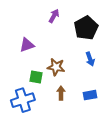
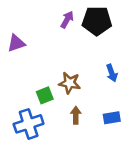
black pentagon: (86, 28) -> (97, 21), moved, turned 30
purple triangle: (27, 45) -> (16, 43), moved
green square: (36, 77) -> (45, 95), turned -32

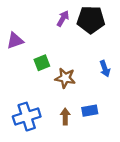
green square: (45, 95) -> (42, 63), moved
brown arrow: (76, 115) -> (65, 117), moved
blue rectangle: (112, 118) -> (90, 111), moved

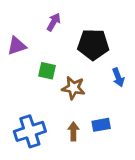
purple arrow: (63, 18) -> (54, 22), moved
black pentagon: (91, 20) -> (93, 44), moved
green square: (42, 63) -> (47, 71), turned 35

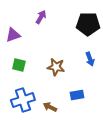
black pentagon: (93, 44) -> (88, 24), moved
green square: (47, 71) -> (19, 65), moved
brown arrow: (73, 131) -> (50, 107), moved, turned -64

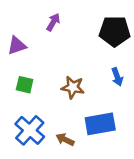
blue rectangle: (77, 95) -> (100, 124), size x1.6
blue cross: (23, 100) -> (30, 130), turned -30

